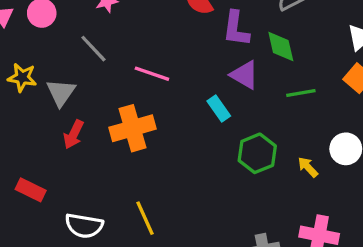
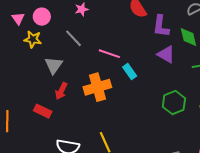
yellow star: (22, 77) -> (33, 39), moved
cyan rectangle: (219, 108) -> (130, 71), moved
red rectangle: (31, 190) -> (43, 111), moved

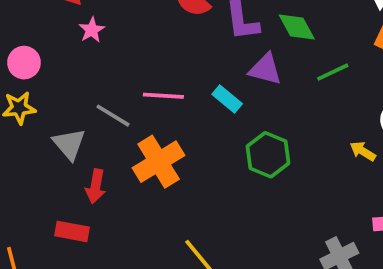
gray line: (74, 38) -> (113, 116), moved
cyan rectangle: (130, 71) -> (227, 99), moved
green hexagon: (174, 103) -> (268, 155), moved

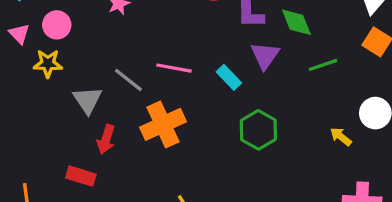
purple triangle: (265, 69) -> (265, 56), turned 44

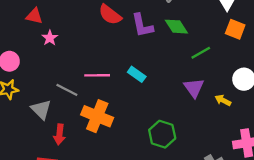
purple triangle: (265, 56) -> (194, 88), moved
orange cross: (163, 124) -> (97, 116), turned -32
green hexagon: (258, 130) -> (162, 134), moved

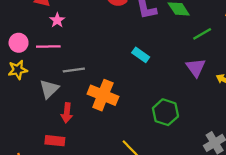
pink line: (97, 75) -> (48, 46), moved
gray line: (67, 90) -> (74, 70), turned -35
gray triangle: (41, 110) -> (49, 89), turned 30

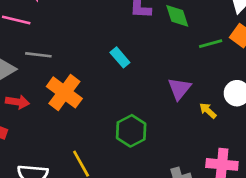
green line: (202, 34) -> (211, 44), moved
red arrow: (67, 113) -> (17, 102), turned -102

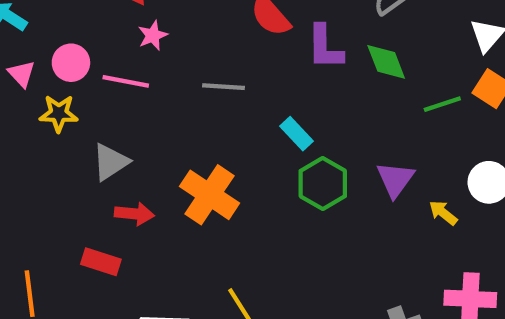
gray line: (38, 55) -> (224, 87), moved
green hexagon: (131, 131) -> (323, 183), moved

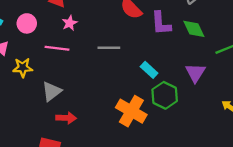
pink circle: (71, 63) -> (27, 23), moved
purple triangle: (395, 179) -> (195, 73), moved
orange cross: (209, 195) -> (131, 111), moved

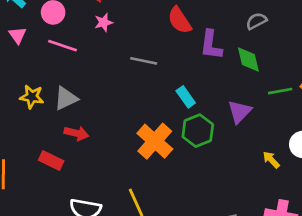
pink line: (57, 48) -> (63, 46), moved
yellow star: (23, 68) -> (32, 97), moved

